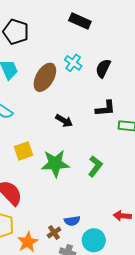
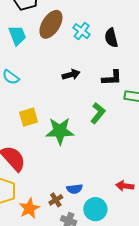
black semicircle: (103, 68) -> (111, 38), turned -42
brown ellipse: (45, 77) -> (51, 24), moved
black arrow: (64, 121) -> (71, 75), moved, turned -48
green L-shape: (95, 166) -> (98, 113), moved

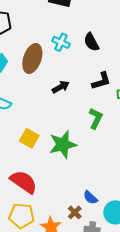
brown ellipse: (51, 24) -> (32, 58), moved
yellow square: (29, 117) -> (29, 138), turned -30
blue semicircle: (75, 189) -> (90, 198), turned 63

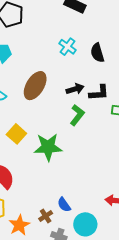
brown ellipse: (32, 58) -> (35, 86), moved
black arrow: (61, 87) -> (75, 89), moved
green L-shape: (96, 118) -> (77, 115), moved

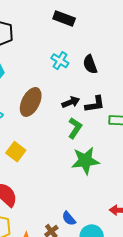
green star: (48, 147) -> (85, 161), moved

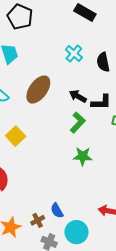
black arrow: (71, 102) -> (78, 96), turned -138
green star: (85, 161) -> (83, 156), size x0.7

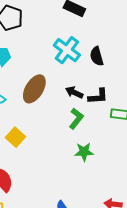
cyan cross: (74, 54) -> (67, 50), size x1.5

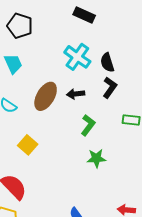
black arrow: (74, 92) -> (76, 94), moved, turned -30
black L-shape: (98, 96) -> (110, 88), moved, turned -50

